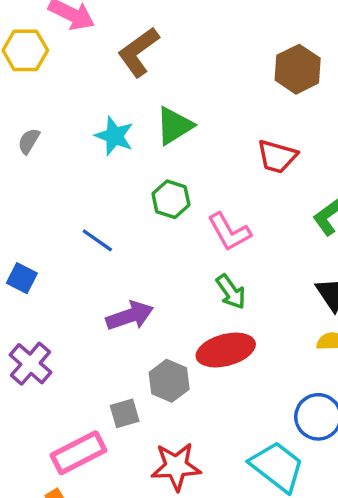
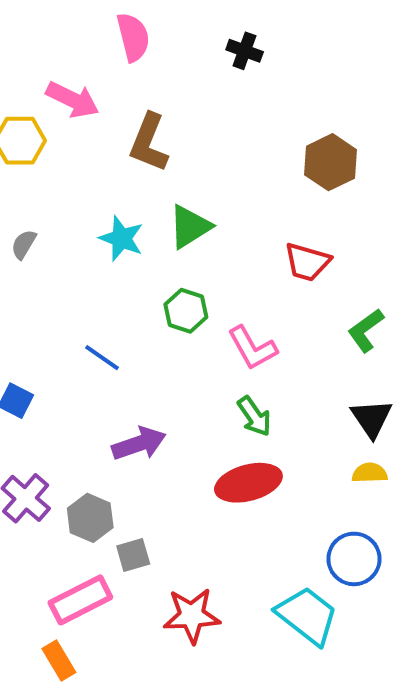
brown L-shape: (138, 52) -> (149, 143), turned -32
gray hexagon: (169, 381) -> (90, 518), moved

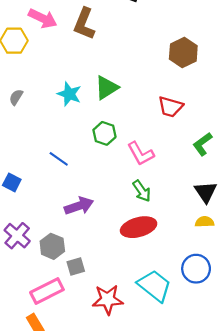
brown L-shape: (149, 143) -> (84, 24), moved
cyan trapezoid: (307, 616) -> (155, 286), moved

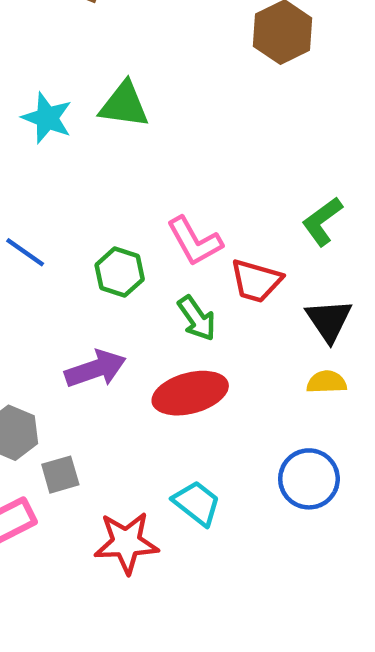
green triangle: (107, 88) -> (124, 105), turned 40
red trapezoid: (170, 107) -> (256, 281), moved
green hexagon: (104, 133) -> (120, 272), moved
purple arrow: (79, 206) -> (96, 369), moved
cyan trapezoid: (155, 286) -> (197, 503), moved, size x0.7

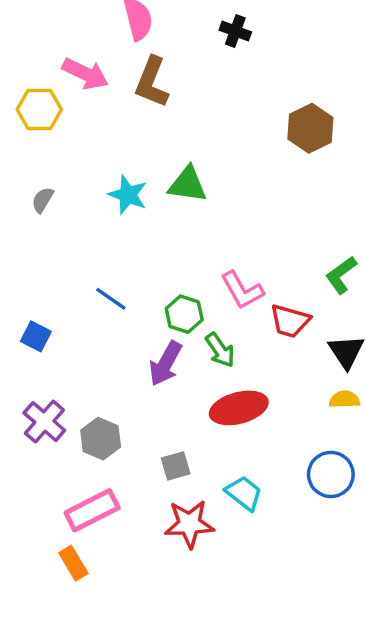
green arrow: (197, 318) -> (220, 350), moved
purple arrow: (96, 369) -> (165, 364), moved, turned 138
gray square: (60, 475) -> (176, 466), moved

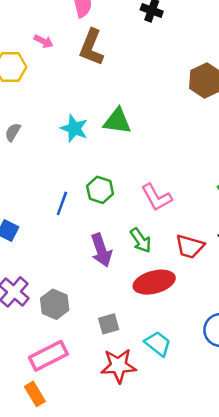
pink arrow: (85, 74) -> (44, 41), size x0.6
blue line: (111, 299) -> (62, 203), turned 75
green hexagon: (184, 314) -> (100, 190), moved
red trapezoid: (290, 321) -> (190, 246), moved
purple arrow: (165, 364) -> (101, 250), turned -48

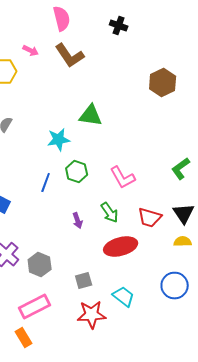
brown L-shape: (91, 47) -> (70, 56), turned -56
cyan star: (74, 128) -> (59, 140), moved, turned -30
purple arrow: (101, 250) -> (78, 220), size x0.6

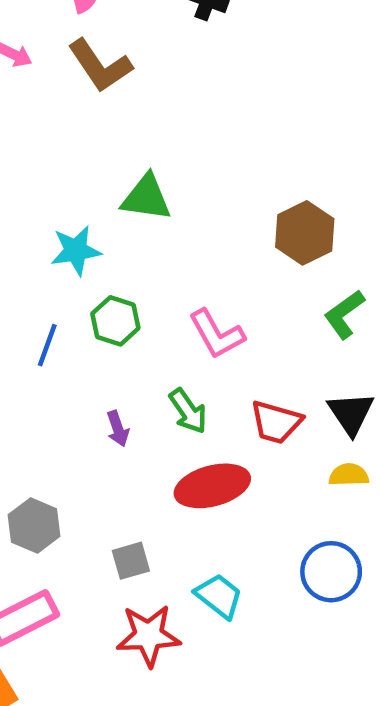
brown hexagon: (163, 82) -> (305, 233), moved

